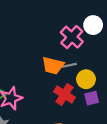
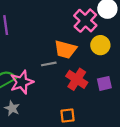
gray line: (69, 65) -> (49, 64), moved
yellow circle: (86, 79) -> (100, 45), moved

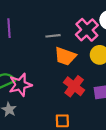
gray line: (49, 64) -> (53, 36), moved

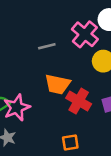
orange trapezoid: (65, 56) -> (57, 84), moved

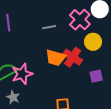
red cross: (79, 101) -> (73, 57), moved

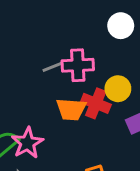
pink cross: (80, 20) -> (78, 65), moved, turned -35
yellow circle: (93, 42) -> (118, 89), moved

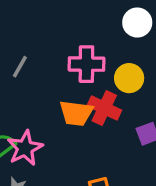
gray line: (53, 67) -> (20, 67), moved, turned -42
yellow circle: (118, 89) -> (129, 78), moved

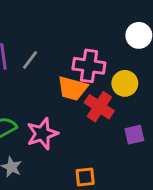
orange trapezoid: (76, 113) -> (72, 88), moved
pink star: (25, 148) -> (42, 134), moved

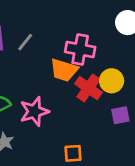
yellow circle: (125, 83) -> (112, 81), moved

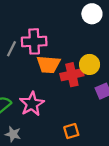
pink cross: (80, 49) -> (34, 41), moved
red cross: (88, 88) -> (72, 75), turned -35

